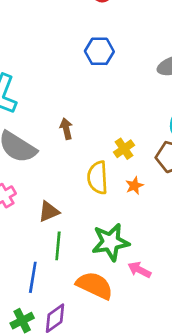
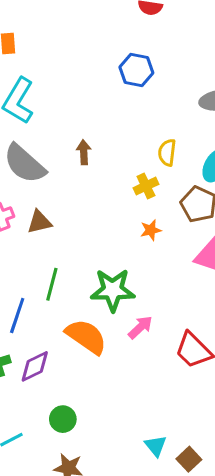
yellow semicircle: (98, 178) -> (167, 153), moved, size x0.7
brown triangle: (49, 212) -> (39, 222), moved
pink arrow: (139, 270) -> (140, 327), turned 100

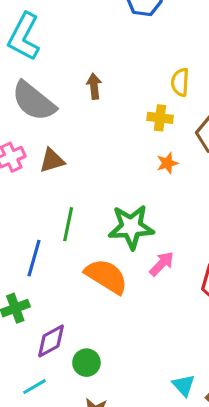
yellow cross: (146, 186) -> (160, 118), turned 35
purple diamond: (35, 366) -> (51, 341), moved

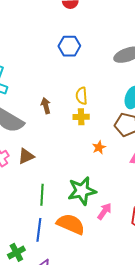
yellow semicircle: (180, 82) -> (82, 96), moved
yellow cross: (160, 118) -> (81, 117), moved
blue line: (34, 258) -> (39, 230), moved

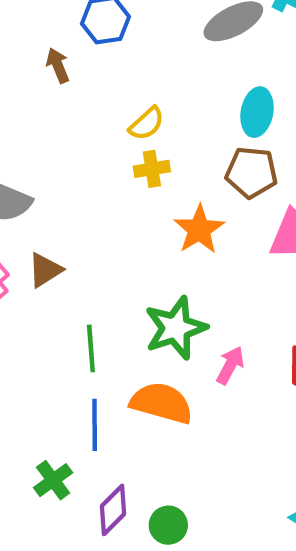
yellow semicircle: (82, 96) -> (147, 124), turned -120
brown arrow: (46, 106) -> (58, 65), moved
orange star: (99, 147) -> (199, 229), size x1.6

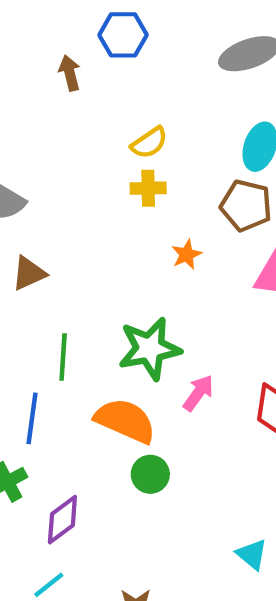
orange star: (199, 229) -> (187, 255), size x0.6
blue line: (95, 425) -> (32, 418), moved
green circle: (168, 525) -> (150, 474), moved

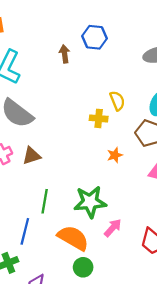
yellow semicircle: (149, 143) -> (117, 101), moved, turned -84

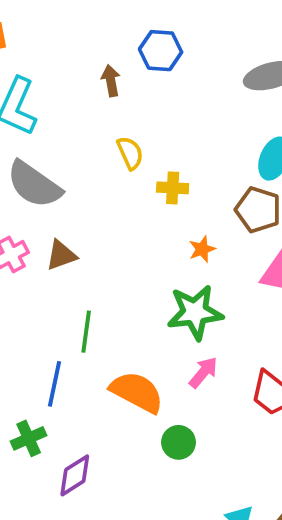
yellow semicircle: (117, 101) -> (130, 153), moved
green star: (90, 202) -> (195, 312), moved
green circle: (83, 267) -> (179, 442), moved

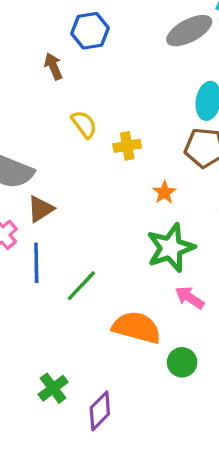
brown triangle: (61, 255) -> (41, 209), moved
green line: (86, 332) -> (81, 286), turned 48
pink arrow: (203, 372) -> (190, 298), turned -84
blue line: (55, 384) -> (36, 263), moved

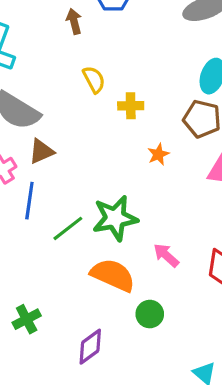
green star: (171, 248) -> (115, 218), moved
purple diamond: (100, 411) -> (90, 347), moved

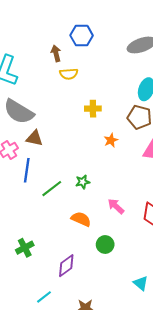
yellow semicircle: (94, 79) -> (69, 74), moved, turned 114
brown triangle: (41, 151) -> (35, 138), turned 36
green star: (115, 218) -> (83, 182), size x0.5
orange semicircle: (113, 275) -> (81, 219), size x0.7

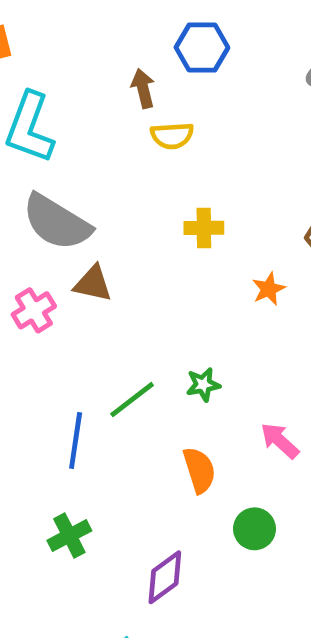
yellow cross: (93, 109) -> (204, 228), moved
blue line: (27, 170) -> (76, 440), moved
orange semicircle: (81, 219) -> (199, 470), turned 48

